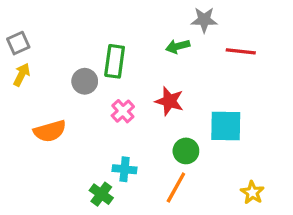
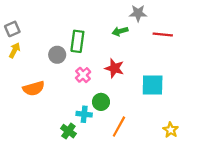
green circle: (186, 151) -> (101, 102), moved

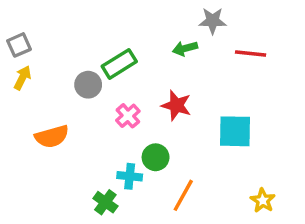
green rectangle: (77, 41) -> (119, 64), turned 50

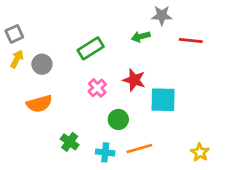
gray circle: (88, 85) -> (42, 64), moved
cyan square: (235, 131) -> (163, 100), moved
cyan cross: (130, 176) -> (105, 152), moved
orange line: (183, 195) -> (139, 148), turned 45
green cross: (105, 202) -> (70, 142), moved

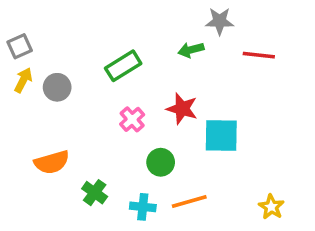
orange semicircle: (39, 104) -> (52, 162), moved

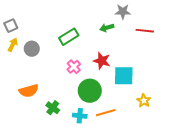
green circle: (161, 162) -> (90, 91), size x1.5
yellow star: (271, 207) -> (144, 101), moved

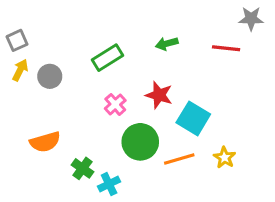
gray star: (123, 12) -> (251, 19), moved
cyan square: (124, 76) -> (193, 118), turned 30
orange line: (106, 113) -> (179, 159), moved
cyan cross: (80, 116) -> (109, 184), moved, turned -32

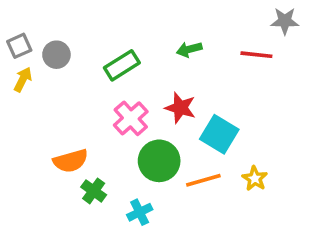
gray circle: (50, 76) -> (56, 55), moved
pink cross: (115, 104) -> (131, 118), size x1.4
orange semicircle: (45, 142) -> (71, 161), moved
cyan cross: (109, 184) -> (140, 212), moved

